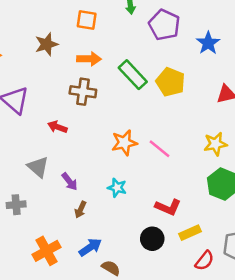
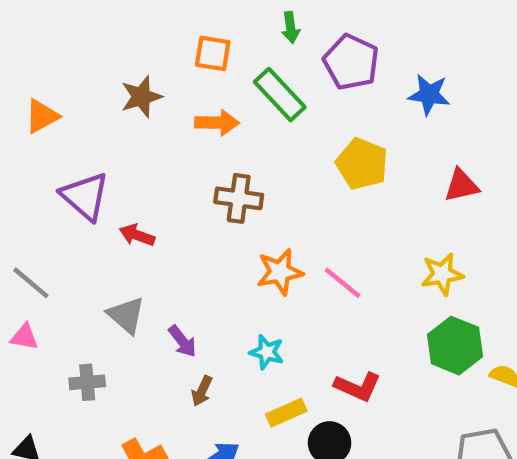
blue star: (208, 43) -> (429, 95), turned -30
green rectangle: (133, 75) -> (280, 95), moved
brown cross: (83, 92) -> (239, 198), moved
red arrow: (57, 127) -> (137, 235), moved
yellow rectangle: (190, 233) -> (286, 413), moved

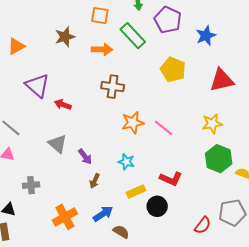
blue star: (429, 95) -> (206, 36), turned -30
red triangle: (462, 185) -> (222, 80), size x1.4
gray cross: (87, 382) -> (31, 185), moved

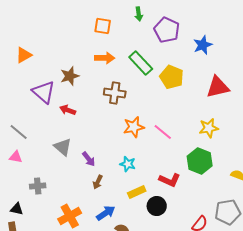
green rectangle: (133, 36) -> (141, 63), moved
brown star: (65, 37) -> (70, 76), moved
green hexagon: (219, 159) -> (200, 161), moved

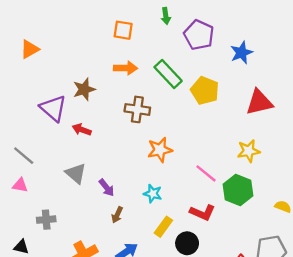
orange triangle: (24, 55) -> (30, 49), moved
pink line: (163, 132) -> (206, 173), moved
yellow rectangle: (137, 192) -> (163, 227), turned -30

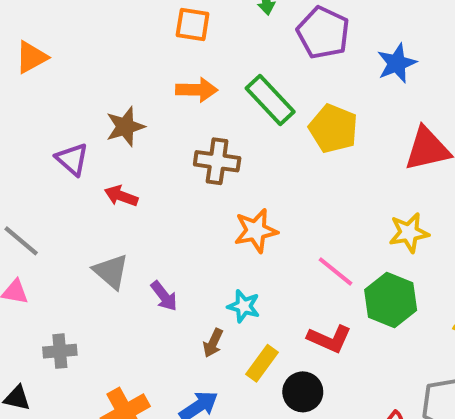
purple triangle: (53, 108) -> (72, 159), size x0.7
brown arrow: (117, 215) -> (213, 343), moved

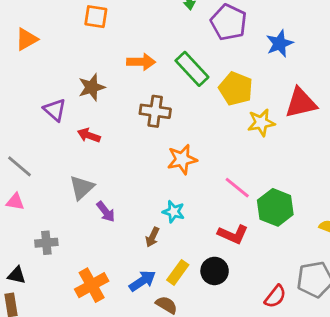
orange square: (193, 25) -> (96, 17), moved
yellow star: (409, 233) -> (261, 123), moved
gray triangle: (111, 271) -> (82, 188), turned 36
purple arrow: (164, 296) -> (106, 212), moved
yellow rectangle: (262, 363) -> (178, 272), moved

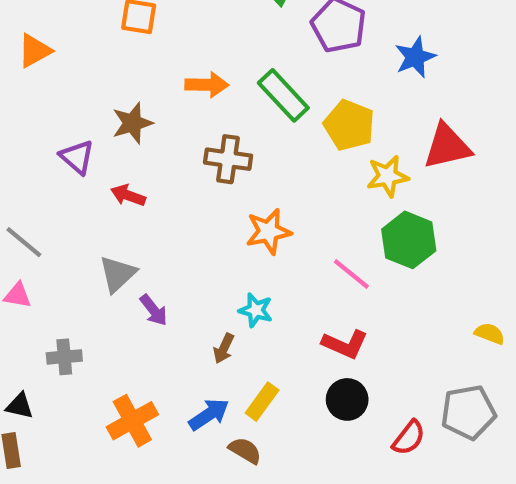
green hexagon: (275, 207) -> (409, 240), moved
black circle: (215, 271) -> (347, 399), moved

